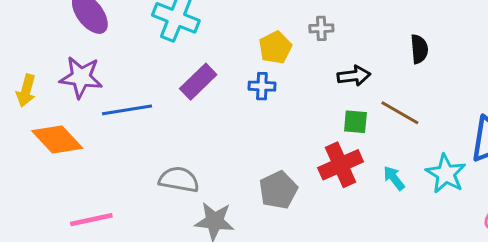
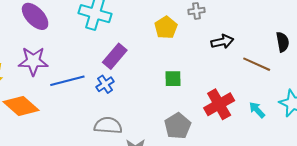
black semicircle: (419, 49) -> (283, 42), moved
blue cross: (262, 86) -> (105, 84), moved, turned -30
green square: (355, 122) -> (173, 79), moved

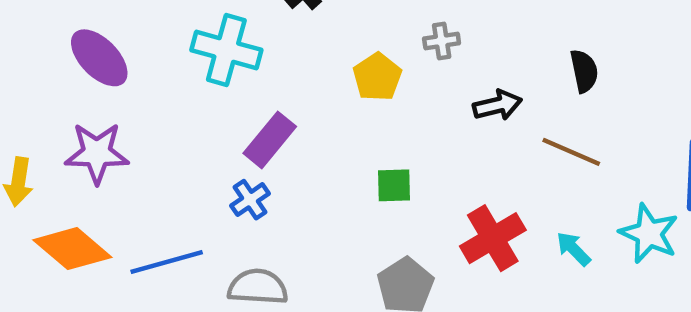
black semicircle: (283, 42) -> (584, 71), moved
blue line: (67, 81) -> (167, 262), moved

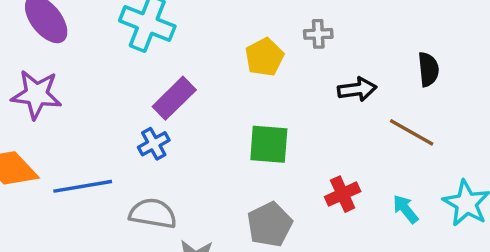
green square: (394, 185) -> (269, 144), size x1.4
red cross: (493, 238) -> (343, 194), size x0.7

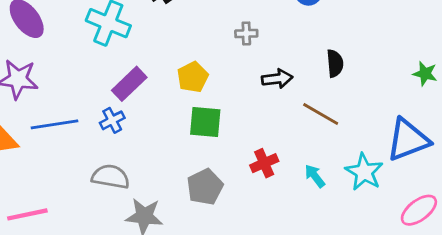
yellow pentagon: (264, 57) -> (193, 77), moved
blue line: (83, 186) -> (54, 124), moved

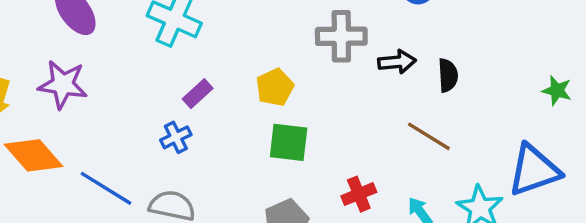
gray cross: (246, 34) -> (341, 36), size x1.8
black arrow: (277, 79) -> (397, 62), moved
purple rectangle: (129, 84) -> (198, 94), size x0.7
blue line: (54, 124) -> (106, 188), moved, turned 39

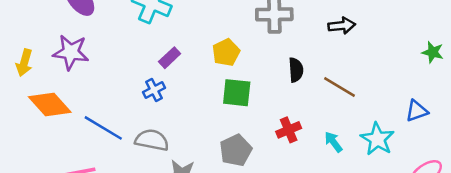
black arrow: (397, 62) -> (342, 26), moved
black semicircle: (448, 75) -> (296, 70), moved
blue triangle: (534, 170) -> (417, 111), size x0.6

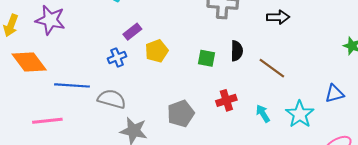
yellow pentagon: (226, 52) -> (157, 51), moved
green square: (237, 93) -> (206, 58), moved, size x0.7
blue line: (103, 128) -> (72, 85), turned -32

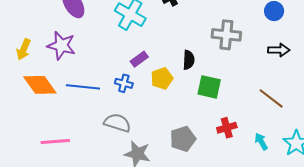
black semicircle: (237, 51) -> (189, 60), moved
blue cross: (117, 57) -> (124, 83), turned 36
green square: (206, 58) -> (209, 87), size x1.4
blue line: (72, 85) -> (83, 87), moved

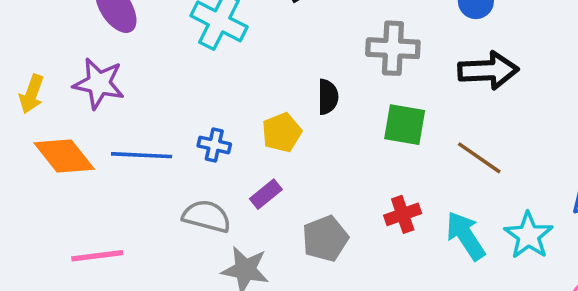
black arrow: (279, 50) -> (488, 70), size x1.5
purple rectangle: (139, 59) -> (266, 194), moved
green square: (209, 87) -> (405, 125), moved
cyan arrow: (261, 141) -> (466, 236), size x1.6

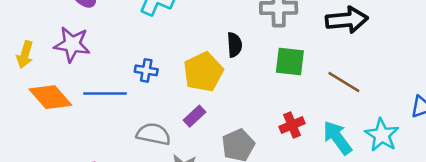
yellow pentagon: (282, 133) -> (203, 72), size x1.4
blue cross: (214, 145) -> (146, 70), moved

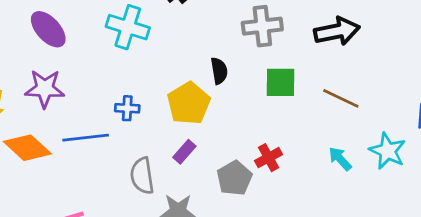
red cross: (292, 125) -> (269, 158), moved
gray semicircle: (153, 134) -> (142, 176), turned -104
cyan arrow: (337, 138) -> (340, 159), size x0.7

